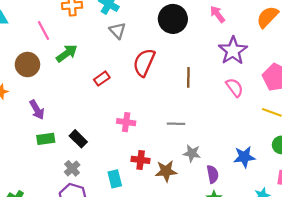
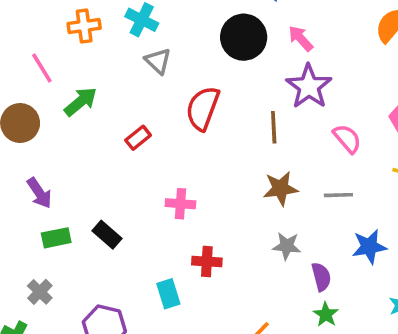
pink arrow: (217, 14) -> (301, 38), moved
purple star: (233, 51) -> (309, 86), moved
gray line: (176, 124) -> (338, 195), moved
gray cross: (72, 168) -> (40, 292), moved
brown star: (166, 171) -> (280, 188), moved

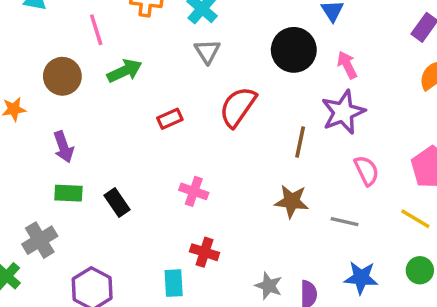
gray star: (287, 246) -> (269, 286), moved
gray cross: (40, 292) -> (40, 240), size x1.4
cyan rectangle: (168, 294) -> (174, 283), moved

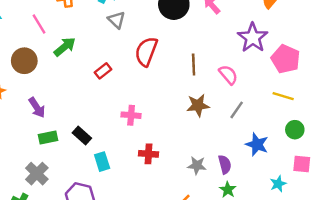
purple star: (343, 112) -> (253, 38), moved
pink semicircle: (367, 171) -> (228, 75), moved
gray line: (345, 222) -> (237, 110), turned -54
blue star: (361, 278) -> (257, 144), turned 30
cyan rectangle: (174, 283) -> (102, 162), moved

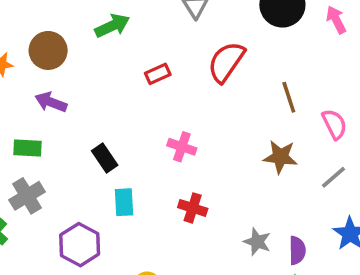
brown circle: (24, 61) -> (48, 50), moved
brown line: (194, 64) -> (289, 97), turned -30
purple arrow: (37, 108) -> (51, 102), turned 130
green rectangle: (48, 138) -> (28, 148), moved

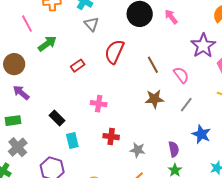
purple arrow: (51, 102) -> (21, 93), turned 30
gray star: (257, 242) -> (138, 150), moved

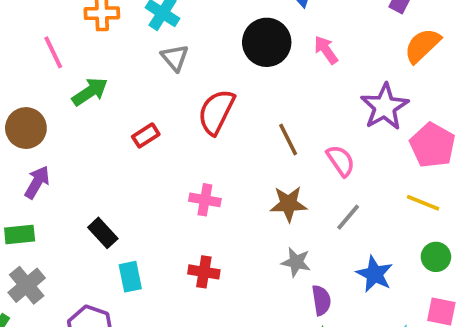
purple arrow: (21, 93) -> (37, 182), turned 78
pink cross: (99, 104) -> (205, 200), moved
gray star: (138, 150) -> (296, 262), moved

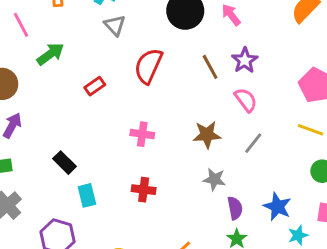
purple star: (385, 107) -> (245, 60), moved, size x0.7
brown line: (288, 139) -> (210, 67), moved
blue star: (375, 274) -> (277, 207), moved

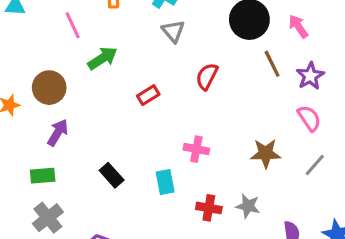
red semicircle: (148, 66) -> (207, 76), size x0.7
brown line: (210, 67) -> (272, 64), moved
gray star: (214, 179) -> (248, 206), moved
red cross: (144, 190) -> (209, 208), moved
cyan rectangle: (87, 195) -> (165, 182), moved

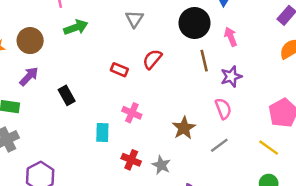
red rectangle: (148, 95) -> (119, 70), moved, turned 42
brown star: (266, 153) -> (184, 128), turned 30
black rectangle: (112, 175) -> (67, 95), moved

